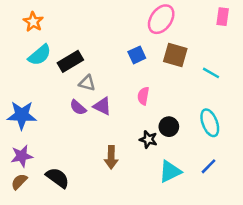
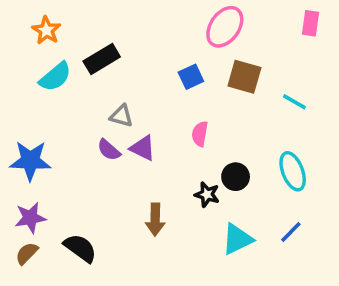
black rectangle: (70, 61) -> (102, 59), moved

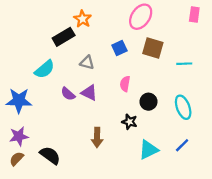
orange star: (46, 30) -> (83, 19), moved
cyan semicircle: (55, 77) -> (45, 69), moved
cyan line: (294, 102) -> (184, 64), turned -32
gray triangle: (121, 116) -> (87, 63), moved
black circle: (236, 177) -> (148, 102), moved

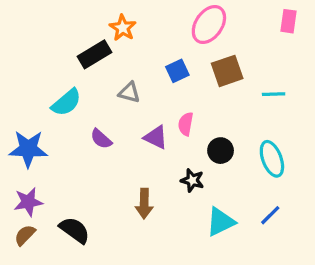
brown square: (153, 48) -> (227, 71), turned -35
purple triangle: (89, 93) -> (156, 137), moved

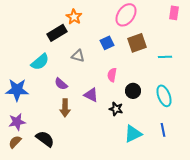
purple triangle: (156, 137) -> (91, 95), moved
brown arrow: (144, 204) -> (65, 108), moved
blue line: (270, 215) -> (163, 130), turned -56

